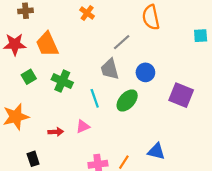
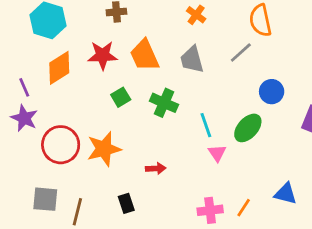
orange semicircle: (151, 17) -> (260, 20), moved
gray trapezoid: (110, 69) -> (192, 59), moved
pink triangle: (83, 126) -> (217, 153), moved, turned -40

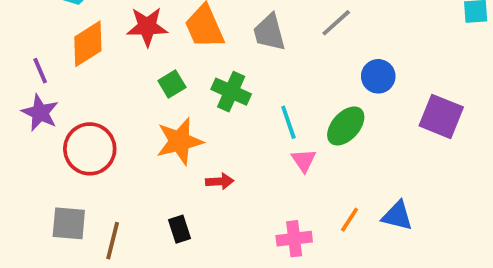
orange star: (104, 149) -> (180, 141), moved
orange line: (244, 208) -> (350, 220), moved

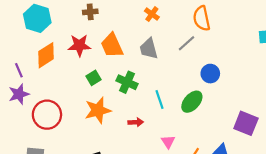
purple star: (40, 113) -> (19, 94), turned 30
purple square: (441, 116) -> (246, 123), moved
pink triangle: (304, 160) -> (168, 142), moved
red arrow: (220, 181) -> (136, 122), moved

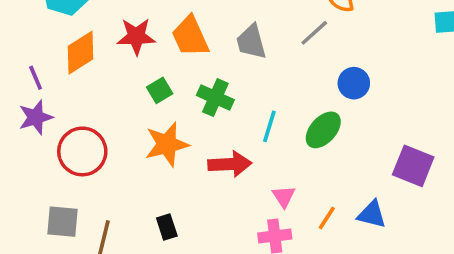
cyan line: (159, 99) -> (269, 126), turned 36
red arrow: (136, 122) -> (230, 164), size x1.6

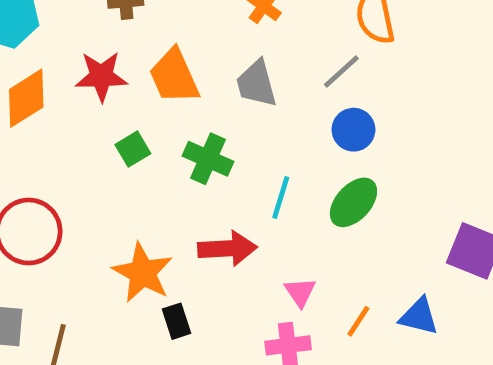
blue circle: (354, 83) -> (353, 130), moved
orange star: (167, 144) -> (143, 273), moved, turned -30
black rectangle: (167, 227) -> (177, 321), moved

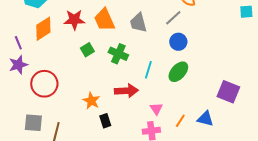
orange star: (143, 273) -> (91, 101), size x0.7

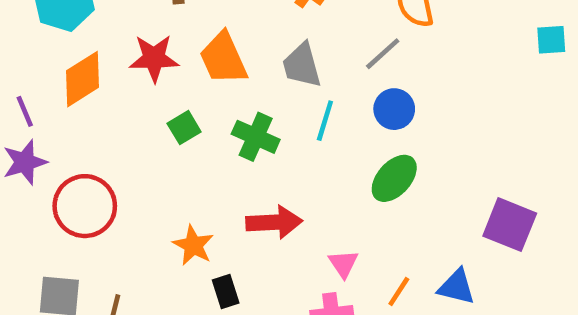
cyan line: (148, 70) -> (325, 121), moved

